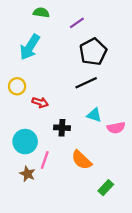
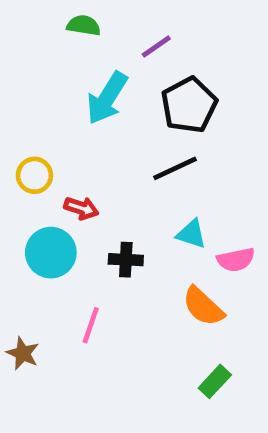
cyan arrow: (30, 47) -> (107, 98), moved
cyan circle: (25, 142) -> (51, 253), moved
orange semicircle: (82, 160) -> (203, 306), moved
brown star: (27, 174) -> (23, 353), moved

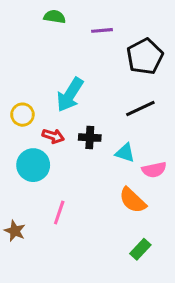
purple line: (156, 46) -> (102, 30), turned 30
cyan arrow: (107, 98) -> (70, 95), moved
black pentagon: (189, 105) -> (145, 56), moved
black line: (175, 168) -> (140, 108), moved
black cross: (126, 260) -> (90, 138), moved

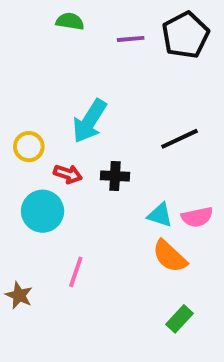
black pentagon: (145, 56) -> (185, 35), moved
cyan triangle: (125, 153) -> (160, 215), moved

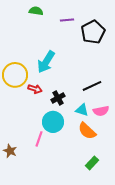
black pentagon: (185, 35) -> (93, 32), moved
black line: (180, 139) -> (92, 86), moved
yellow circle: (29, 147) -> (15, 75), size x1.6
black cross: (115, 176) -> (58, 98), moved, turned -32
cyan circle: (43, 211) -> (53, 122), moved

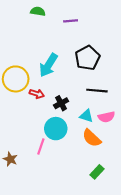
black pentagon: (93, 32) -> (87, 58), moved
black line: (92, 86) -> (97, 91), turned 30

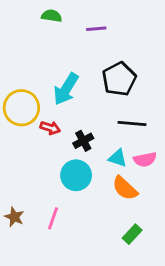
pink line: (41, 147) -> (53, 218), moved

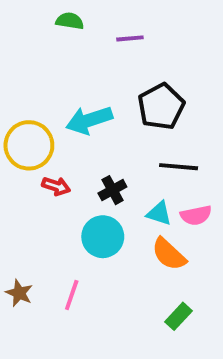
cyan arrow: (66, 89) -> (89, 120), turned 40
red arrow: (50, 128) -> (56, 186), moved

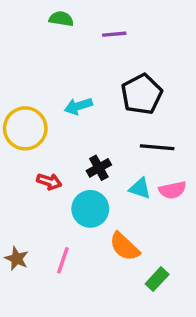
cyan arrow: (89, 120) -> (78, 106), size x0.7
red arrow: (56, 186) -> (49, 181), moved
orange semicircle: (169, 254) -> (125, 247), moved

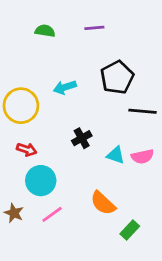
green semicircle: (61, 19) -> (45, 31), moved
black line: (157, 147) -> (142, 111), moved
red arrow: (49, 181) -> (27, 149), moved
cyan circle: (90, 209) -> (41, 181), moved
pink line: (63, 260) -> (52, 214), turned 35

